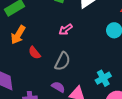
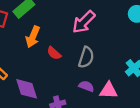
pink arrow: (66, 29) -> (84, 22), size x1.6

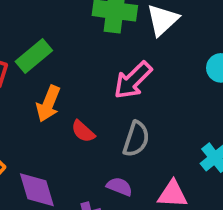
purple semicircle: (86, 86) -> (119, 187), moved

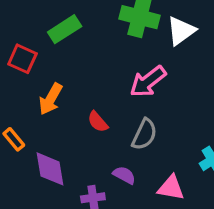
green rectangle: (34, 56) -> (65, 29), moved
orange arrow: (48, 104) -> (51, 99), moved

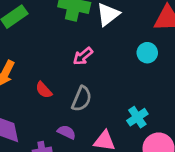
pink arrow: (148, 82) -> (83, 56), size x0.7

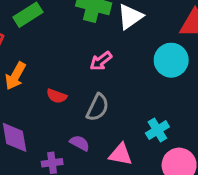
cyan circle: (147, 53) -> (171, 60), size x1.5
red semicircle: (44, 90) -> (57, 96), turned -30

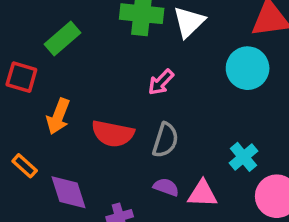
red semicircle: (57, 96) -> (113, 134), size x1.6
purple semicircle: (80, 143) -> (166, 187), moved

